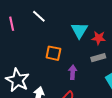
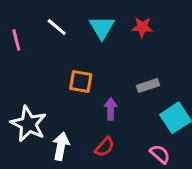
cyan triangle: (79, 30) -> (102, 28), moved
red star: (99, 38) -> (142, 27), moved

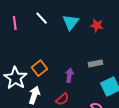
orange square: (81, 82) -> (39, 68), moved, turned 35

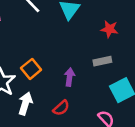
red star: (97, 25) -> (109, 29), moved

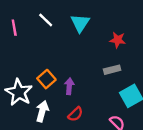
purple arrow: (69, 77) -> (69, 86), moved

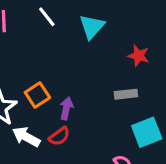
white arrow: (42, 111) -> (26, 137), turned -84
red semicircle: (75, 114) -> (59, 136), moved

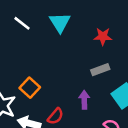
purple arrow: (66, 108) -> (84, 100), moved

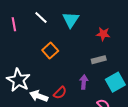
orange square: (30, 88) -> (50, 51), moved

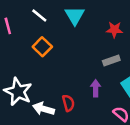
orange square: (50, 51) -> (42, 47), moved
red semicircle: (60, 93) -> (68, 103), turned -56

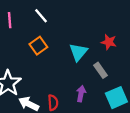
cyan triangle: (75, 16) -> (78, 52), moved
gray rectangle: (111, 60) -> (100, 70), turned 63

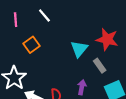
red star: (109, 42) -> (107, 39), size x1.5
orange square: (38, 46) -> (32, 45), moved

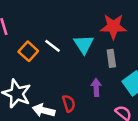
white line: (44, 16) -> (53, 46), moved
gray rectangle: (100, 66) -> (111, 58), turned 40

